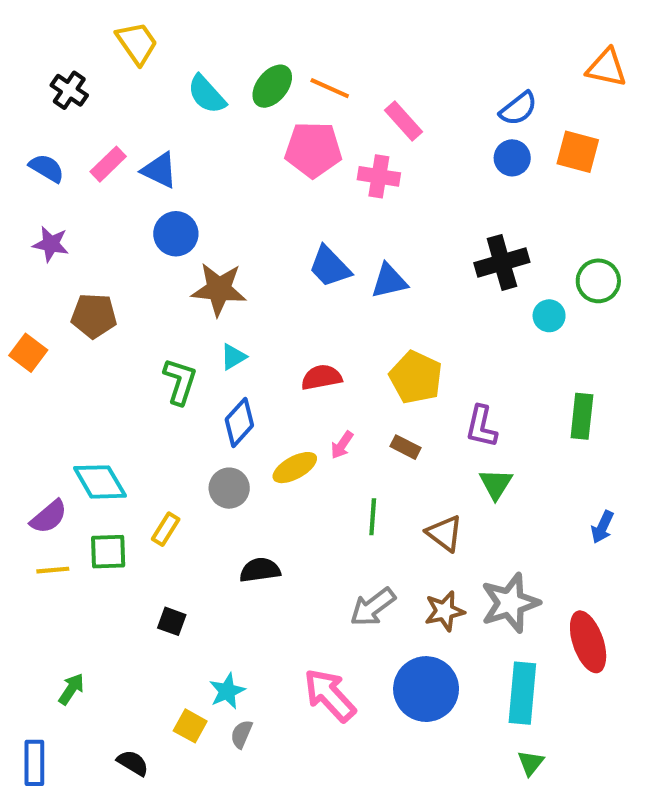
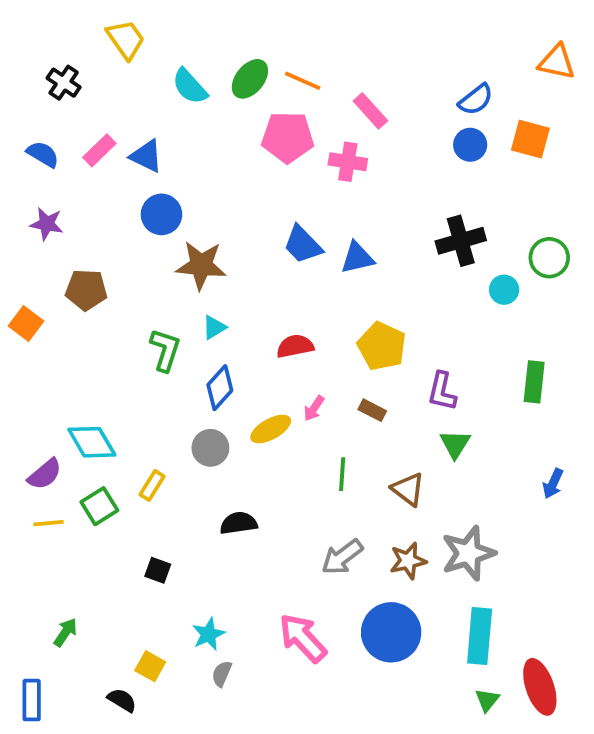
green square: (108, 552) -> (99, 506), turned -30
red ellipse: (588, 642) -> (540, 687), moved
yellow square: (190, 726) -> (150, 666), moved

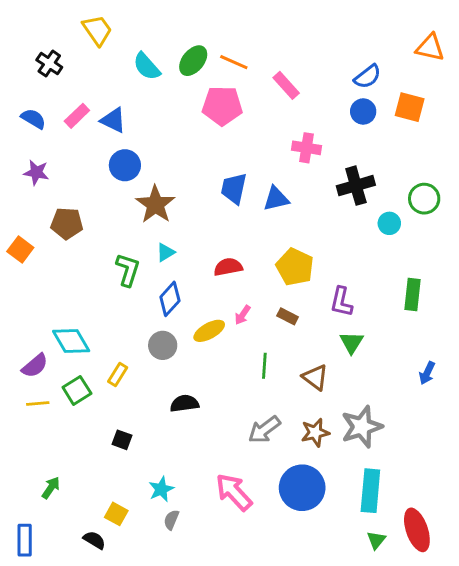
pink cross: (348, 162) -> (306, 148), moved
blue trapezoid: (303, 245) -> (234, 188), turned 56
brown star: (201, 265) -> (155, 204), turned 30

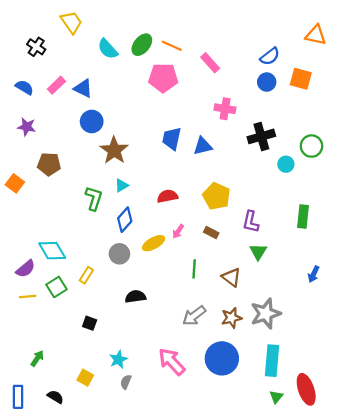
black semicircle: (94, 540) -> (55, 397), moved

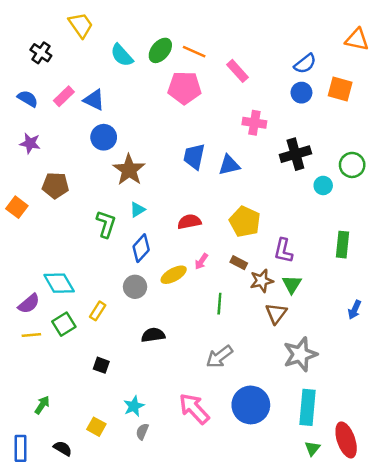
brown triangle: (231, 277) -> (276, 313), moved, turned 30
brown star: (231, 318) -> (262, 281), moved

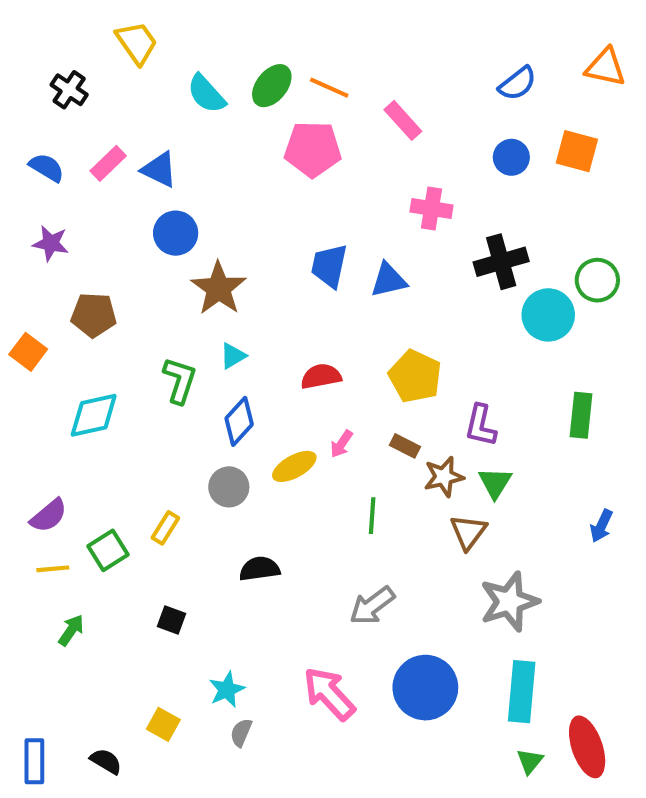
blue semicircle: (305, 64) -> (517, 84), moved
cyan circle: (323, 185) -> (548, 315), size x1.6
cyan diamond: (59, 283) -> (94, 415), moved, turned -72
green arrow: (42, 405) -> (71, 630), moved

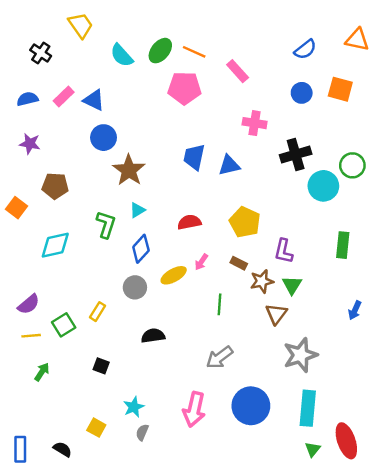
blue semicircle: (47, 168) -> (27, 99), turned -45
pink arrow: (329, 694) -> (194, 409), turned -124

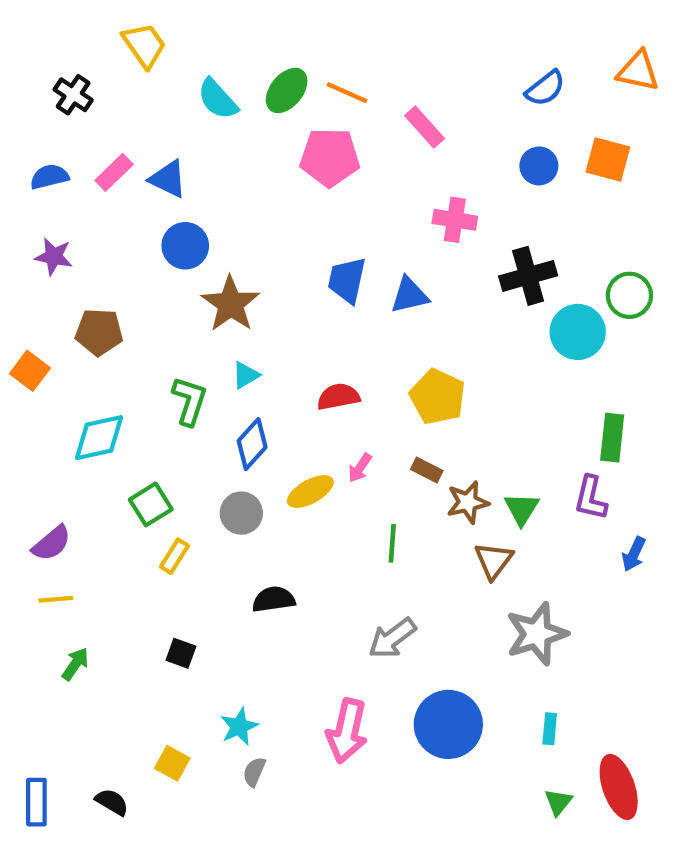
purple L-shape: (284, 251) -> (591, 498), moved
green square: (64, 325) -> (151, 504), moved
cyan rectangle: (308, 408) -> (550, 729), size x0.5

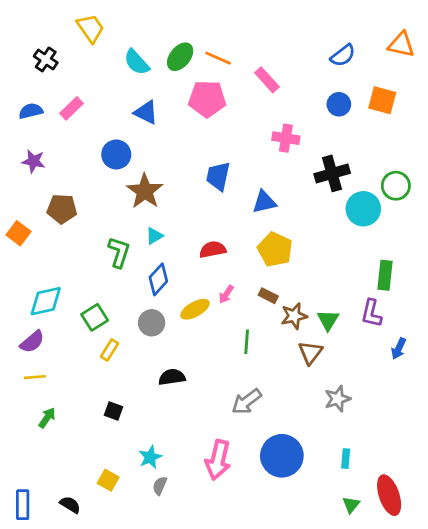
blue triangle: (168, 179) -> (146, 112), moved
blue triangle: (410, 295) -> (264, 202), moved
cyan diamond: (99, 438) -> (46, 301), moved
gray star: (537, 634) -> (338, 399), size x0.7

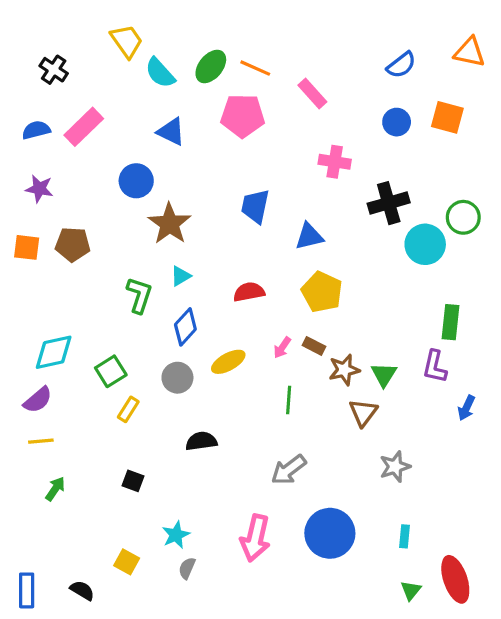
yellow trapezoid: (90, 28) -> (127, 41), moved
pink rectangle: (71, 108) -> (84, 127), size x1.4
orange square: (19, 233) -> (27, 247), moved, turned -30
pink arrow: (226, 294) -> (282, 348), moved

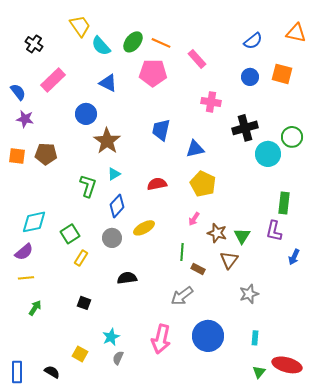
blue semicircle: (36, 130) -> (18, 92), moved, turned 66
brown rectangle: (314, 346) -> (198, 269), moved
pink arrow: (282, 348) -> (194, 219), moved
brown star: (344, 370) -> (217, 233), turned 30
red ellipse: (455, 579) -> (287, 365), turned -56

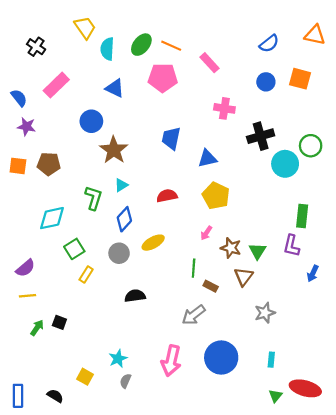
cyan semicircle: (101, 46) -> (107, 49), turned 45
cyan diamond: (34, 222) -> (52, 218), moved
black square: (84, 303) -> (59, 322), moved

